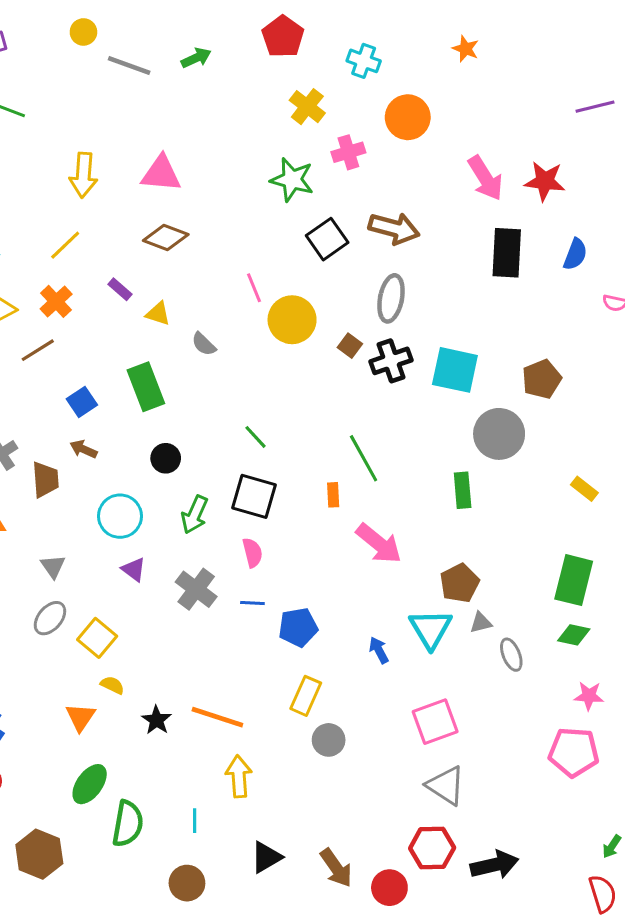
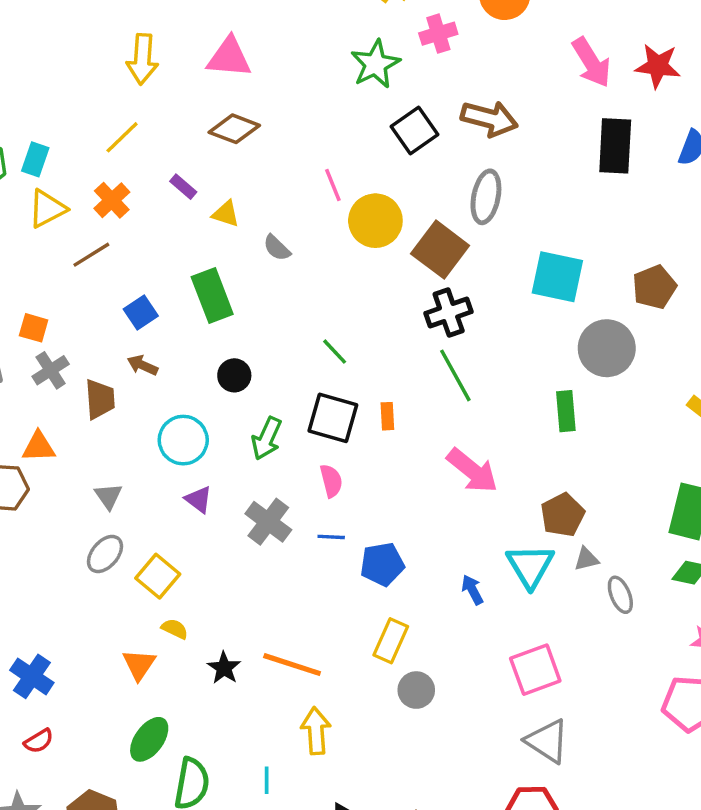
green star: (292, 180) -> (375, 64), turned 30
brown square: (350, 346) -> (440, 250), size x2.0
black cross: (391, 361) -> (449, 312), moved
orange rectangle: (333, 495) -> (387, 416), moved

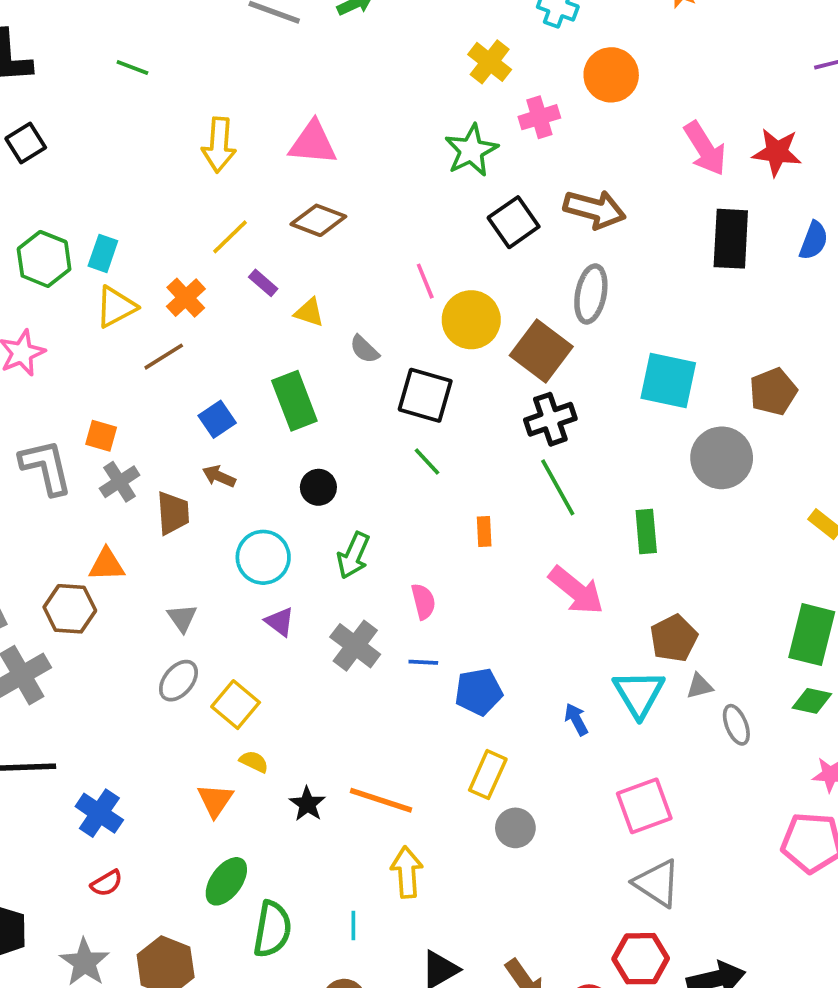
yellow line: (122, 137) -> (230, 237), moved
green rectangle: (566, 411) -> (646, 531), moved
black square: (333, 418) -> (425, 395), moved

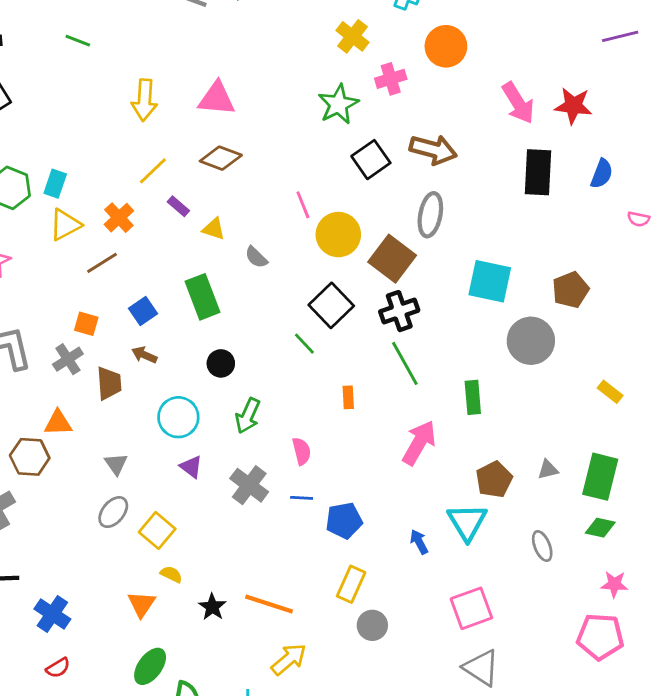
black square: (425, 395) -> (331, 305), moved, turned 30
orange square: (101, 436) -> (86, 324), moved
pink arrow: (576, 590) -> (419, 443), turned -99
gray triangle: (700, 686) -> (548, 470), moved
yellow arrow: (407, 872) -> (289, 659), turned 54

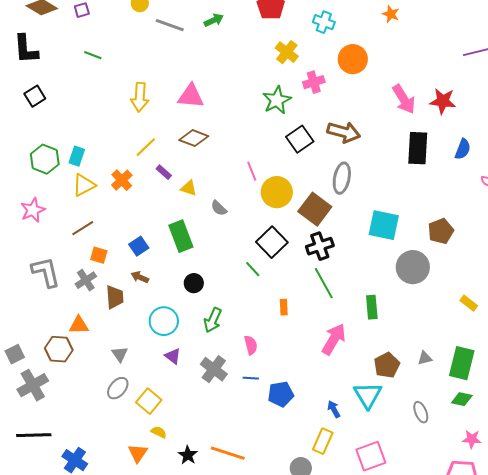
brown line: (102, 263) -> (83, 228), moved
yellow rectangle: (351, 584) -> (323, 441), moved

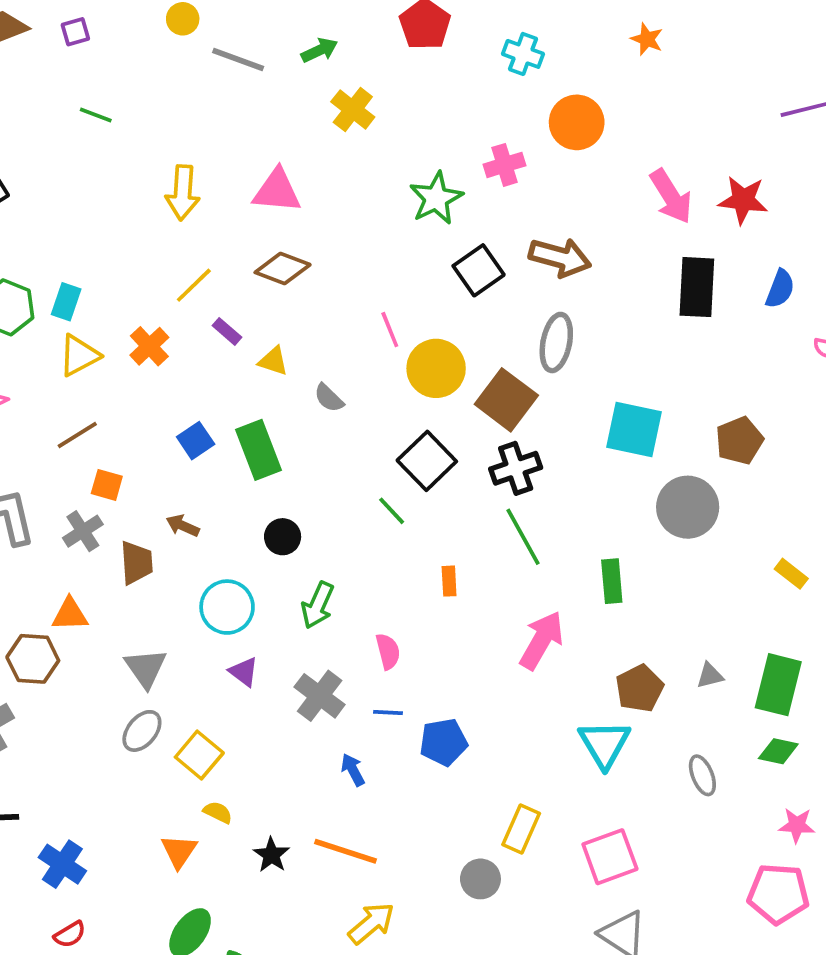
yellow cross: (287, 52) -> (353, 109), moved
blue square: (139, 246) -> (196, 441), moved
gray triangle: (120, 354) -> (146, 668), size x1.4
blue arrow: (334, 409) -> (353, 770), moved

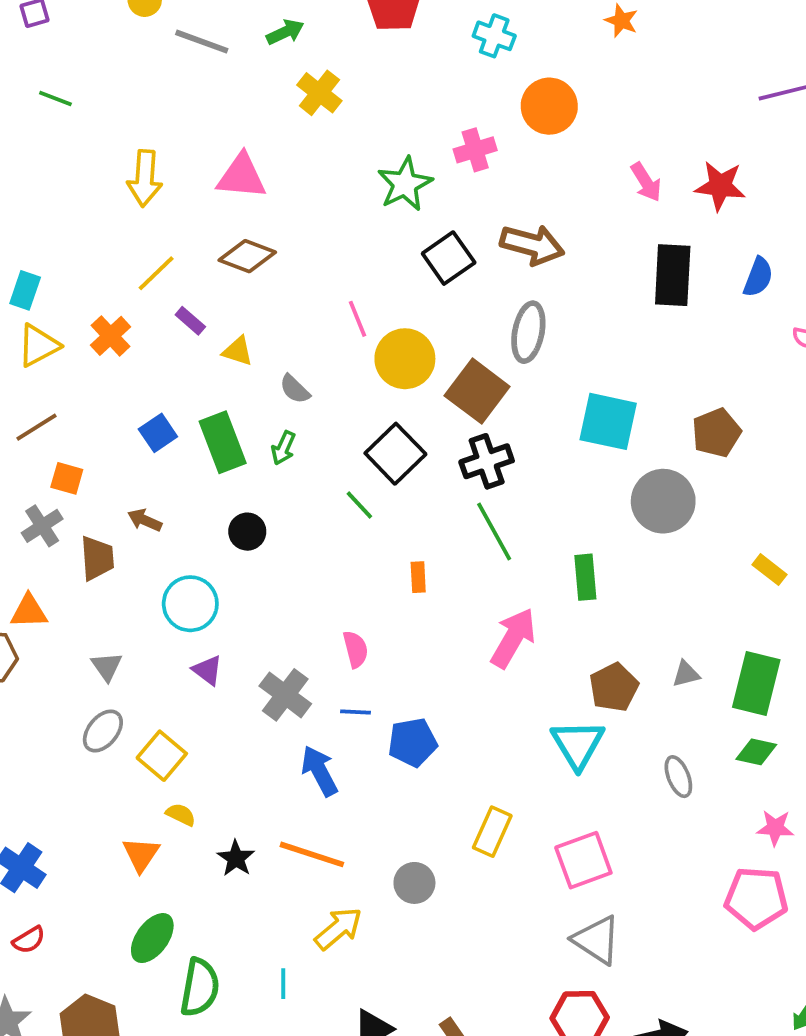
pink arrow: (671, 196) -> (646, 182), size x0.7
green arrow: (318, 605) -> (283, 448), moved, size x0.7
gray triangle: (146, 668) -> (107, 666), size x0.7
blue arrow: (353, 770) -> (319, 771), size x1.5
gray circle: (480, 879) -> (414, 883), moved

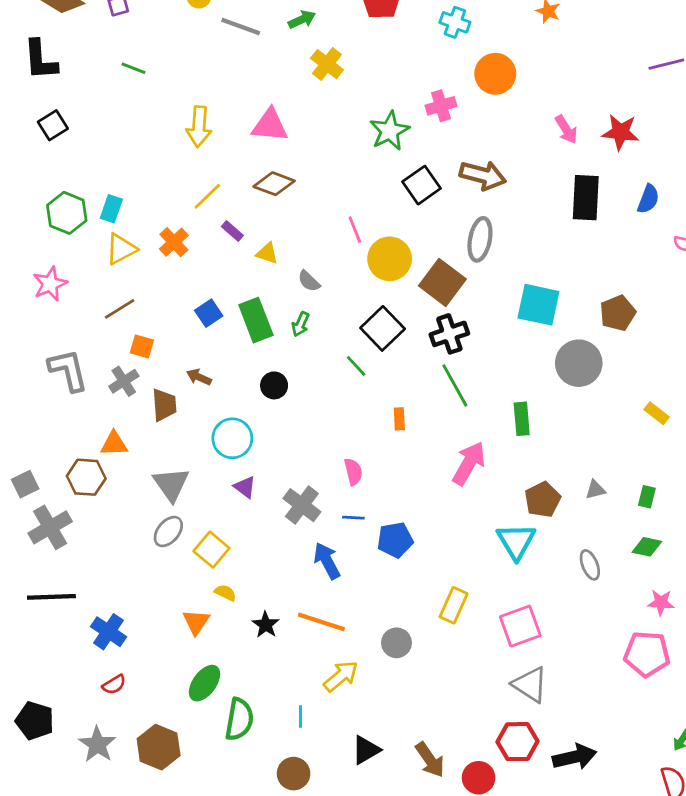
gray triangle: (107, 666) -> (171, 484), size x1.6
green rectangle: (756, 684) -> (647, 497), size x0.5

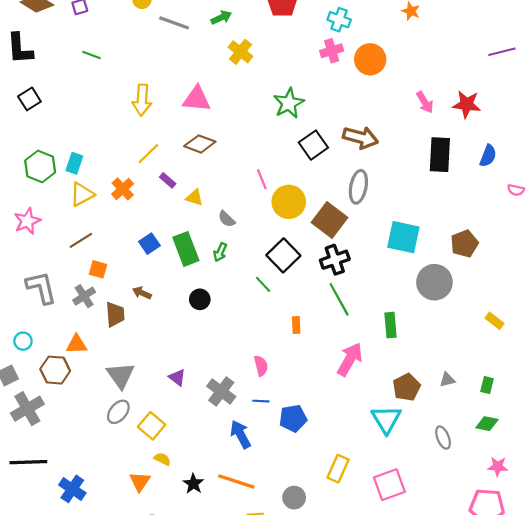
pink cross: (441, 106) -> (332, 51), moved
cyan circle: (232, 438) -> (23, 341), moved, size x0.6

